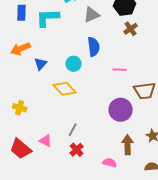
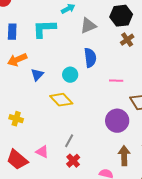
blue rectangle: (22, 13) -> (12, 32), moved

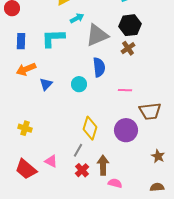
gray triangle: (88, 26) -> (97, 35), size x1.4
brown cross: (127, 40) -> (128, 48), moved
yellow diamond: (61, 100) -> (90, 128), moved, turned 60
brown arrow: (124, 156) -> (103, 165), moved

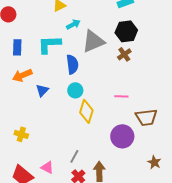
blue semicircle: (99, 67) -> (72, 64), moved
yellow diamond: (90, 128) -> (86, 111), moved

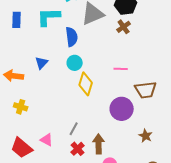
orange arrow: (22, 75) -> (14, 76), moved, turned 30
brown star: (154, 162) -> (146, 136), moved

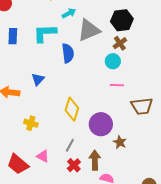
cyan circle: (75, 63) -> (113, 61), moved
yellow diamond: (86, 84) -> (72, 109), moved
yellow cross: (21, 107) -> (31, 123), moved
purple circle: (122, 109) -> (101, 124), moved
brown star: (146, 136) -> (120, 142), moved

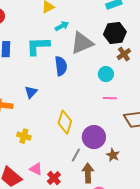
brown cross: (120, 43) -> (124, 54), moved
gray line: (70, 145) -> (76, 155), moved
red cross: (74, 165) -> (54, 178), moved

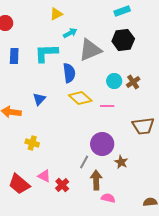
brown cross: (124, 54) -> (133, 82), moved
pink line: (110, 98) -> (107, 106), moved
yellow diamond: (65, 122) -> (80, 98), moved, turned -65

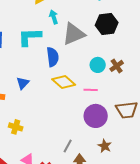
cyan arrow: (70, 33) -> (54, 17), turned -80
purple circle: (102, 144) -> (96, 116), moved

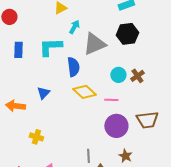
cyan arrow: (54, 17) -> (74, 27), turned 48
gray line: (68, 146) -> (88, 156), turned -32

